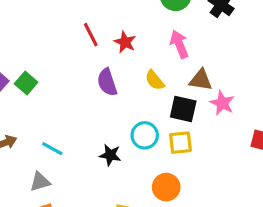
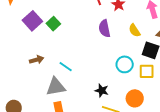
black star: (110, 155) -> (102, 91), moved
gray triangle: (40, 182) -> (56, 87), size x1.5

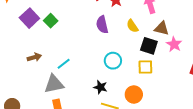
cyan circle: (125, 64) -> (113, 61), moved
cyan line: (66, 67) -> (64, 64), turned -72

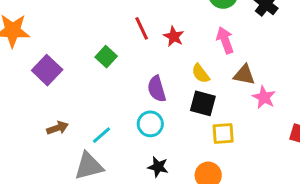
green square: (51, 21) -> (106, 57), moved
purple semicircle: (102, 25) -> (157, 89), moved
black square: (149, 46) -> (203, 103), moved
cyan circle: (113, 61) -> (150, 124), moved

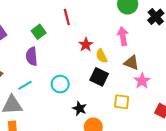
red star: (174, 37) -> (86, 45), moved
purple semicircle: (157, 89) -> (32, 56), moved
yellow square: (223, 133) -> (122, 102), moved
black star: (158, 167) -> (80, 109), moved

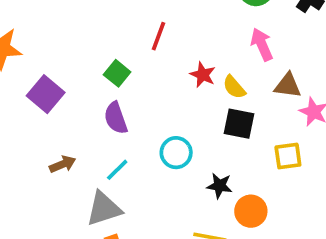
red line: (67, 17) -> (158, 36), turned 49

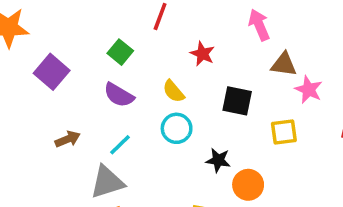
yellow semicircle: (234, 87) -> (173, 91), moved
purple semicircle: (116, 118) -> (119, 95), turned -40

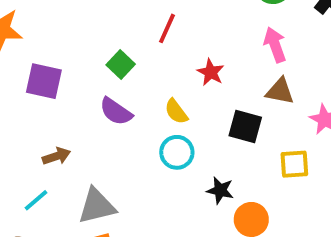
brown triangle: (284, 64) -> (280, 91), moved
purple square: (52, 72) -> (44, 81), turned -32
cyan line: (120, 145) -> (36, 200), moved

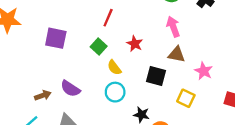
green square: (121, 64) -> (99, 47), moved
purple square: (44, 81) -> (56, 38), moved
purple semicircle: (116, 111) -> (70, 89), moved
yellow square: (294, 164) -> (186, 98), turned 30

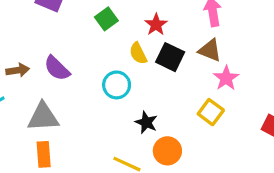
yellow semicircle: (114, 68) -> (138, 53), moved
pink star: (204, 71) -> (226, 78), moved
black square: (156, 76) -> (170, 57), moved

